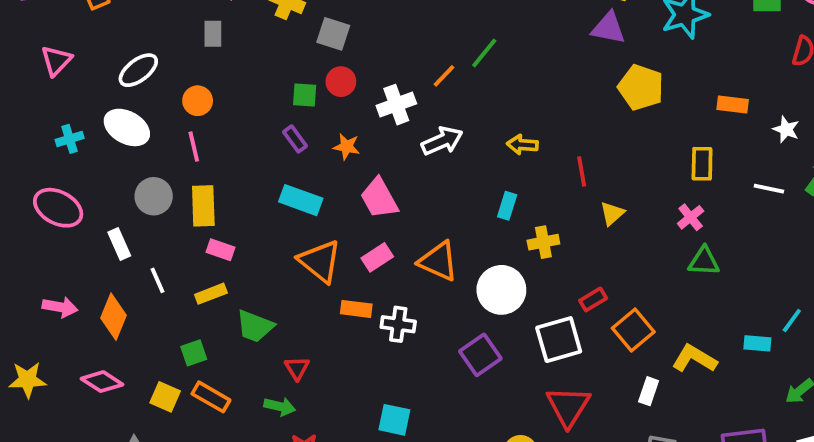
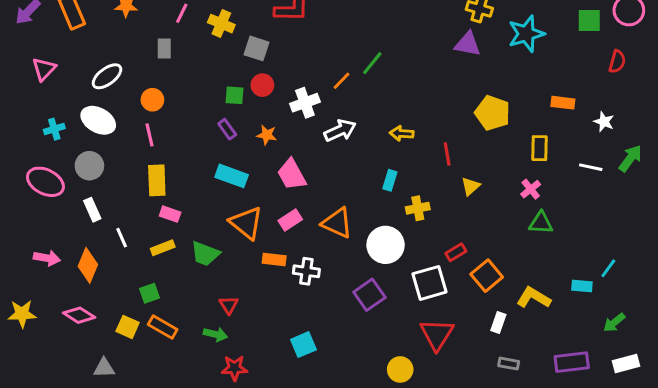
yellow pentagon: (641, 87) -> (493, 113), moved
gray circle: (154, 196) -> (89, 166), moved
green trapezoid: (255, 326) -> (205, 254), moved
cyan square: (394, 420) -> (303, 345), turned -35

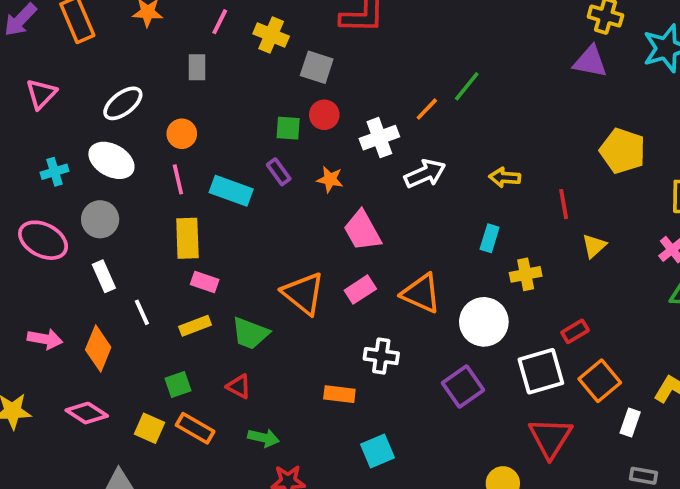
cyan rectangle: (232, 176) -> (231, 191), moved
orange rectangle: (274, 260) -> (339, 394), moved
orange square: (487, 276) -> (600, 381), moved
red triangle: (229, 305) -> (239, 386), moved, turned -30

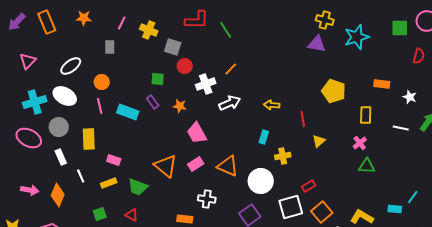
green line: (467, 86) -> (226, 30), moved, turned -72
red circle: (324, 115) -> (185, 66), moved
cyan cross: (54, 172) -> (35, 102), size x1.6
yellow rectangle: (187, 238) -> (89, 139), moved

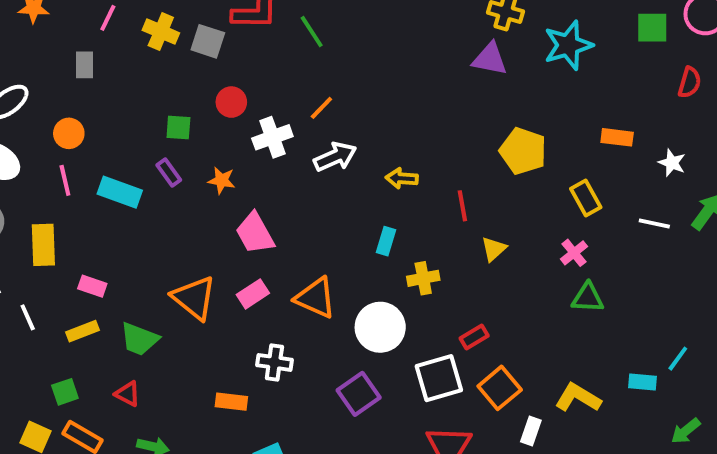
gray square: (173, 47) -> (208, 41), moved
white arrow: (230, 103) -> (335, 157), moved
yellow rectangle: (366, 115) -> (586, 198), turned -30

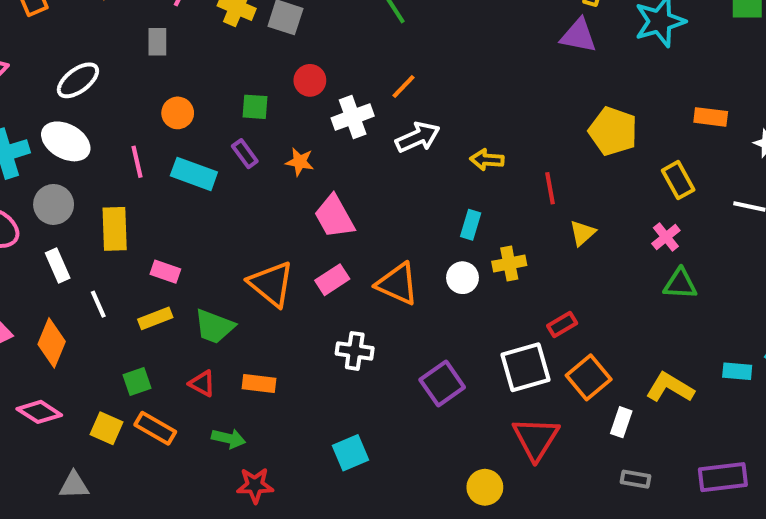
orange circle: (69, 133) -> (178, 113), moved
white circle: (380, 327) -> (462, 278), moved, size x0.6
orange rectangle: (231, 402) -> (259, 384), moved

